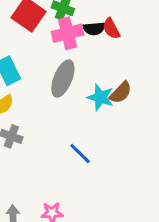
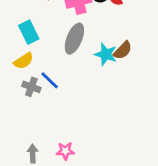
blue line: (80, 154) -> (50, 80), moved

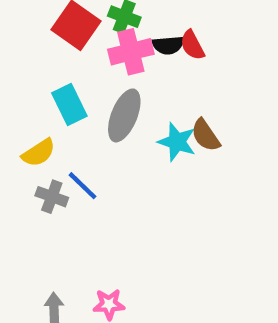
cyan rectangle: (29, 32) -> (69, 104), moved
brown semicircle: (123, 50) -> (206, 135), turned 102

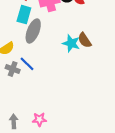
cyan rectangle: (69, 104) -> (24, 15), moved, turned 42
gray ellipse: (124, 115) -> (33, 31), moved

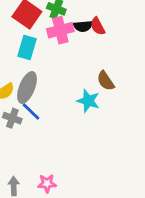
gray ellipse: (33, 31) -> (27, 87), moved
cyan star: (71, 43) -> (88, 101), moved

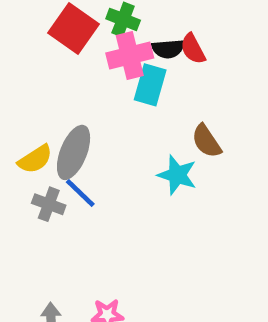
cyan rectangle: (27, 48) -> (150, 85), moved

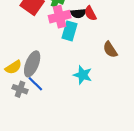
brown semicircle: (206, 141) -> (110, 50), moved

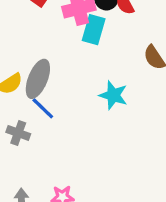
gray cross: (20, 89) -> (18, 133), moved

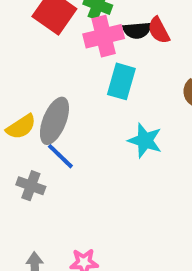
cyan rectangle: (94, 30) -> (121, 81), moved

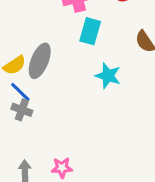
blue line: (60, 156) -> (20, 92), moved

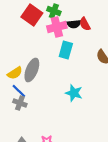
cyan star: (108, 76) -> (74, 93), moved

